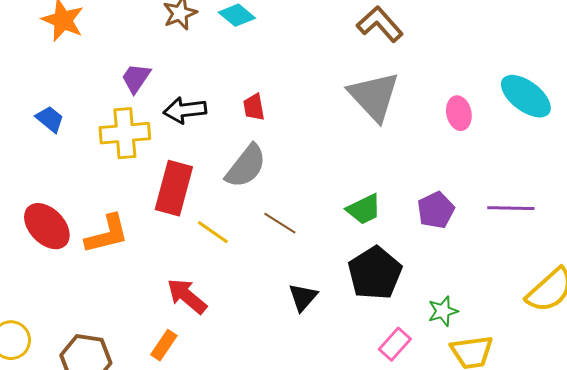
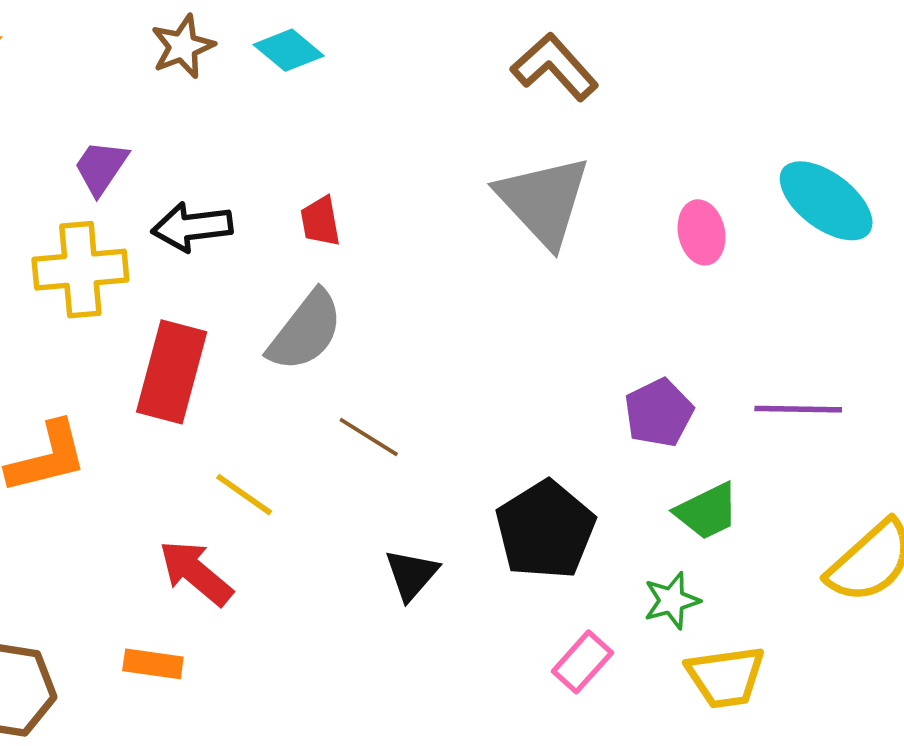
green trapezoid: (364, 209) -> (707, 511), moved
yellow line: (213, 232) -> (244, 495), moved
orange rectangle: (164, 345) -> (153, 664), turned 64

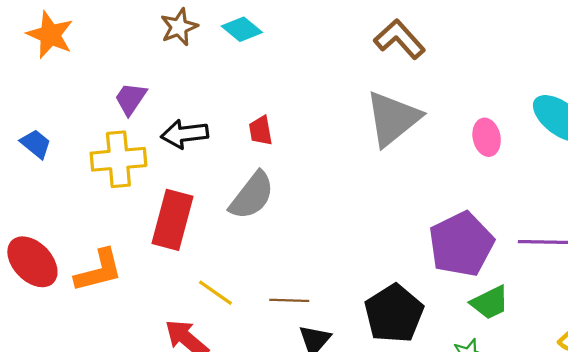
gray triangle: (543, 201) -> (393, 119), turned 34
purple pentagon: (659, 413) -> (461, 244), size x1.6
brown line: (369, 437) -> (289, 300), moved, turned -30

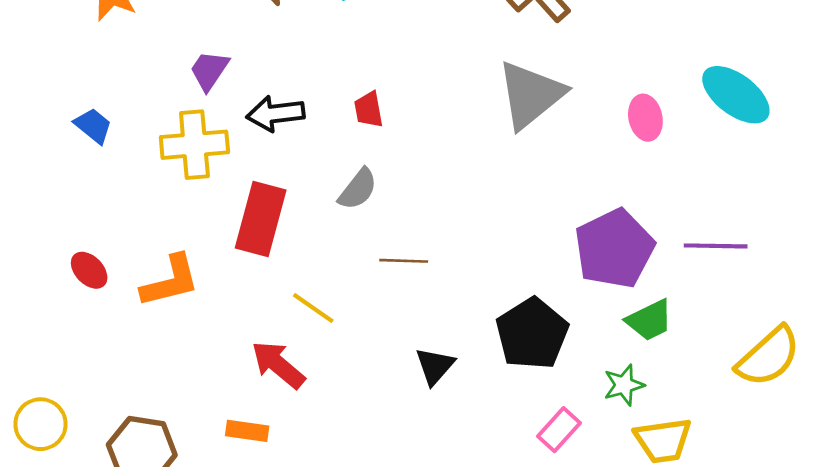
gray semicircle: (252, 196) -> (358, 189), size x0.7
red ellipse: (32, 262) -> (89, 270), size x0.6
brown line: (289, 300) -> (404, 261), moved

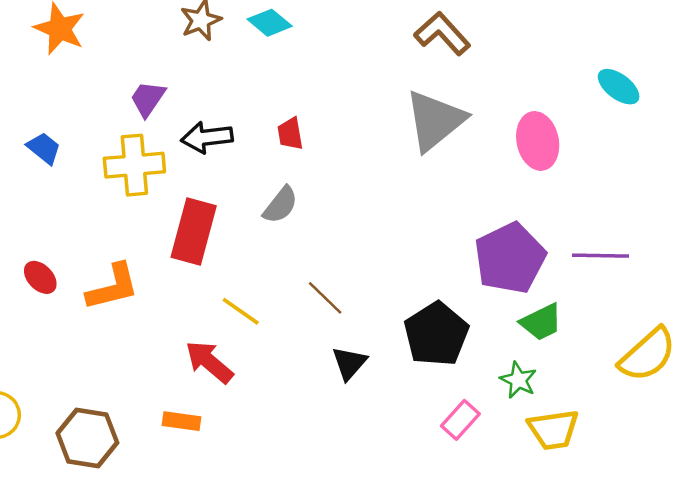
cyan ellipse: (736, 95) -> (619, 87), moved, size x0.7
pink ellipse: (645, 118) -> (538, 141), size x1.4
brown line: (404, 261) -> (325, 298), moved, turned 42
green star: (624, 385) -> (518, 380), turned -30

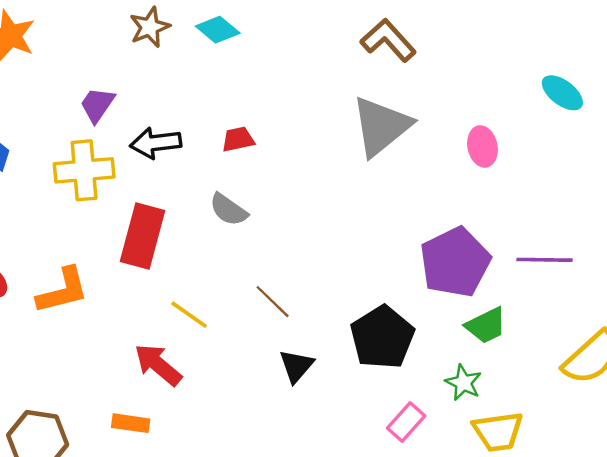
red trapezoid: (290, 134) -> (238, 139), turned 88
pink ellipse: (538, 141) -> (482, 146), size x0.7
gray semicircle: (281, 205) -> (228, 210), turned 87

